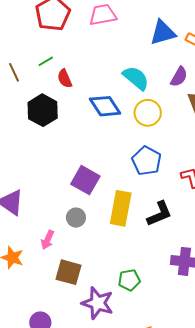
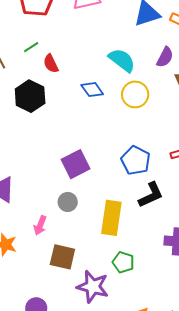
blue diamond: (105, 106) -> (92, 90), size x0.7
blue pentagon: (147, 161) -> (136, 161), moved
purple square: (85, 180) -> (76, 164), turned 36
yellow rectangle: (121, 208) -> (111, 218), moved
green pentagon: (129, 280) -> (123, 262), turned 30

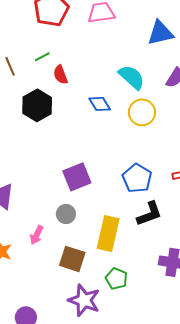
brown square: (62, 257) -> (72, 259), moved

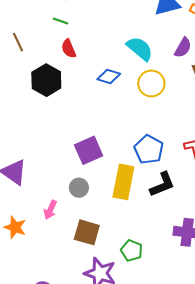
green line: (42, 57) -> (61, 21), moved, turned 49
blue diamond: (100, 104) -> (109, 76), turned -40
yellow rectangle: (108, 234) -> (123, 182), moved

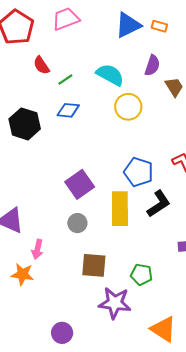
green line: (61, 21) -> (65, 79), moved, turned -42
red semicircle: (69, 49) -> (41, 65), moved
blue diamond: (109, 76) -> (68, 110), moved
pink arrow: (50, 210) -> (37, 249), moved

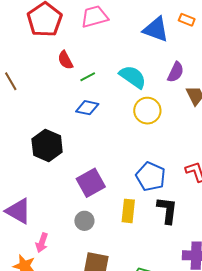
blue triangle: (128, 25) -> (156, 29), turned 40
orange rectangle: (159, 26) -> (187, 20), moved
black hexagon: (25, 124) -> (47, 146), moved
black L-shape: (159, 204) -> (167, 210), turned -56
yellow rectangle: (120, 209) -> (128, 211), size x0.7

